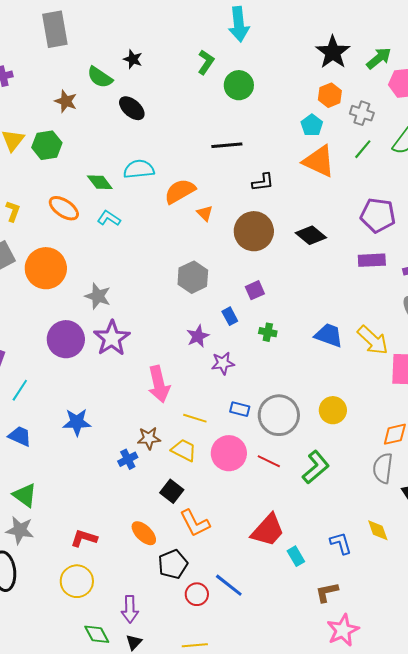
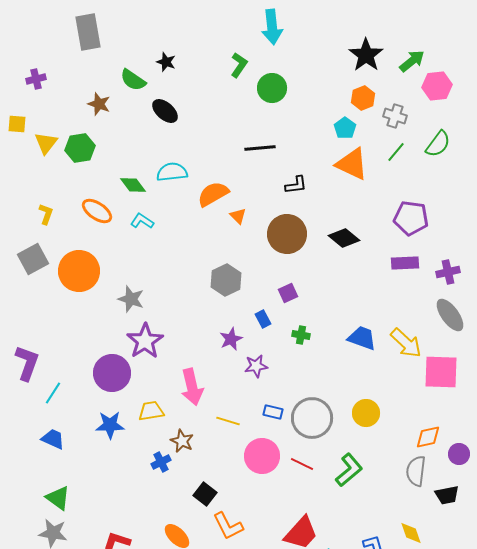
purple circle: (66, 339) -> (112, 373), moved
brown star: (149, 438) -> (182, 441), turned 30
yellow trapezoid: (184, 450) -> (151, 411), moved, turned -36

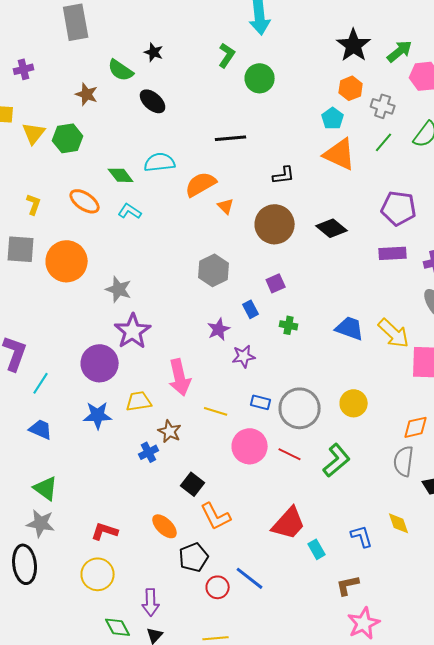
black line: (260, 148) -> (231, 138), moved
gray square: (33, 259) -> (21, 249), turned 32

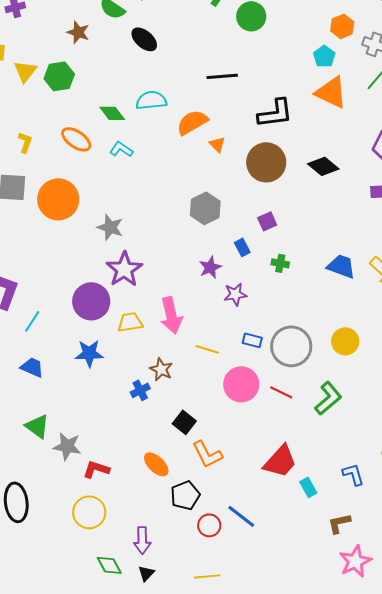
black L-shape: (284, 175) -> (275, 113), size x1.6
yellow trapezoid: (139, 401) -> (130, 322), moved
gray star: (41, 523) -> (67, 446), moved

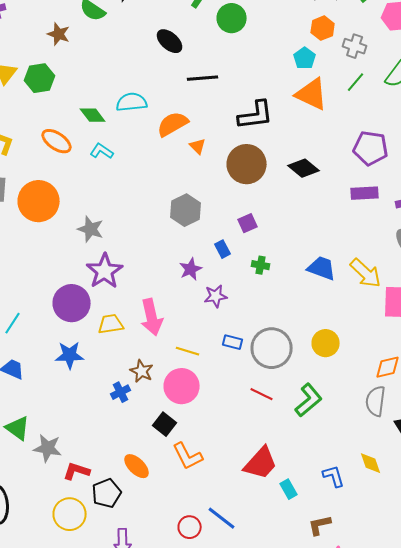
black ellipse: (144, 39) -> (170, 41), moved
pink circle: (241, 384) -> (182, 386), moved
black pentagon: (185, 495) -> (107, 493), moved

